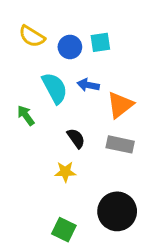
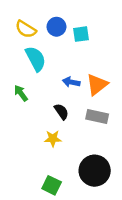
blue circle: (70, 47) -> (56, 27), moved
blue arrow: (88, 85) -> (71, 82), moved
cyan semicircle: (55, 88) -> (36, 59), moved

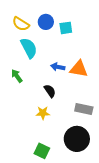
orange triangle: (97, 85) -> (79, 69), turned 48
gray rectangle: (97, 116) -> (84, 109), moved

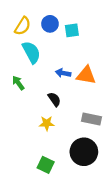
yellow semicircle: (21, 24) -> (23, 26), turned -90

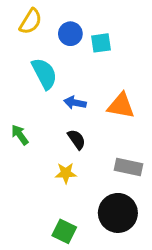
yellow semicircle: (23, 26) -> (31, 21), moved
blue arrow: (63, 73) -> (75, 103), moved
green arrow: (18, 83) -> (20, 135), moved

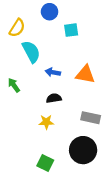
yellow semicircle: (31, 21) -> (17, 28), moved
blue circle: (70, 34) -> (50, 12), moved
green arrow: (20, 135) -> (14, 85), moved
black semicircle: (77, 139) -> (54, 98), turned -64

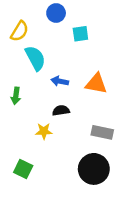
green arrow: (14, 85) -> (16, 96), turned -136
yellow star: (46, 122) -> (44, 131), moved
green square: (45, 163) -> (23, 169), moved

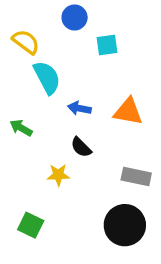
yellow semicircle: (19, 31) -> (26, 42), turned -85
green arrow: (16, 96) -> (21, 128), turned 112
black semicircle: (61, 110) -> (81, 147), turned -126

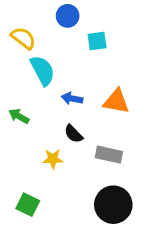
gray rectangle: (136, 176) -> (109, 155), moved

